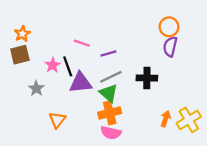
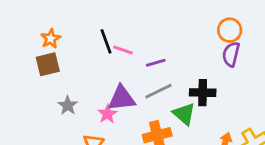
pink star: (53, 65) -> (107, 114), moved
black line: (68, 66) -> (106, 41), moved
green triangle: (108, 93) -> (184, 114), moved

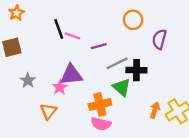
orange circle: (230, 30) -> (133, 20), moved
orange star: (51, 39) -> (16, 13), moved
gray line: (159, 91) -> (117, 63), moved

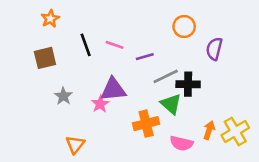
black line: (59, 29) -> (86, 45), moved
orange triangle: (48, 111) -> (75, 145), moved
pink semicircle: (101, 124) -> (181, 143), moved

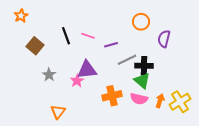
orange star: (50, 19) -> (21, 16), moved
brown square: (45, 58) -> (35, 46), turned -36
green triangle: (171, 104) -> (142, 81), moved
pink semicircle: (181, 143) -> (139, 99), moved

